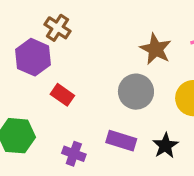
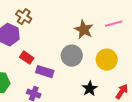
purple rectangle: (121, 141) -> (45, 72), moved

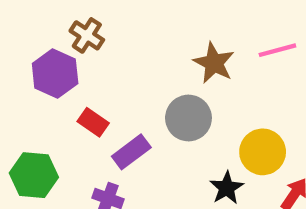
yellow circle: (107, 60) -> (263, 152), moved
purple rectangle: (45, 72) -> (131, 152), turned -54

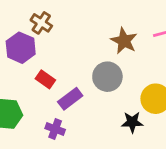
black star: (227, 188) -> (132, 122), turned 30

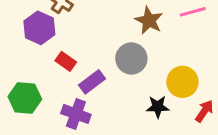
purple cross: (55, 129) -> (76, 114), size x1.4

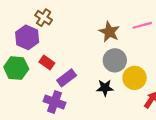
gray circle: (131, 58) -> (115, 60), moved
green hexagon: (25, 98) -> (16, 68), moved
black star: (158, 107) -> (105, 88), moved

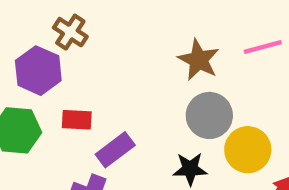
red rectangle: (47, 63) -> (77, 120), turned -32

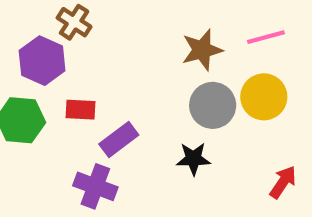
brown star: (199, 60) -> (202, 50), turned 30
yellow circle: (248, 150) -> (264, 97), moved

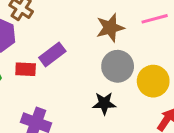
yellow circle: (264, 97) -> (153, 81), moved
purple rectangle: (119, 139) -> (52, 54), moved

